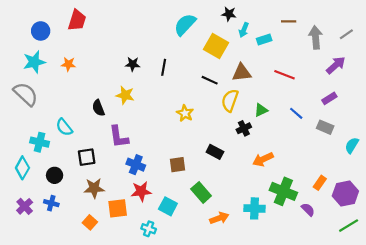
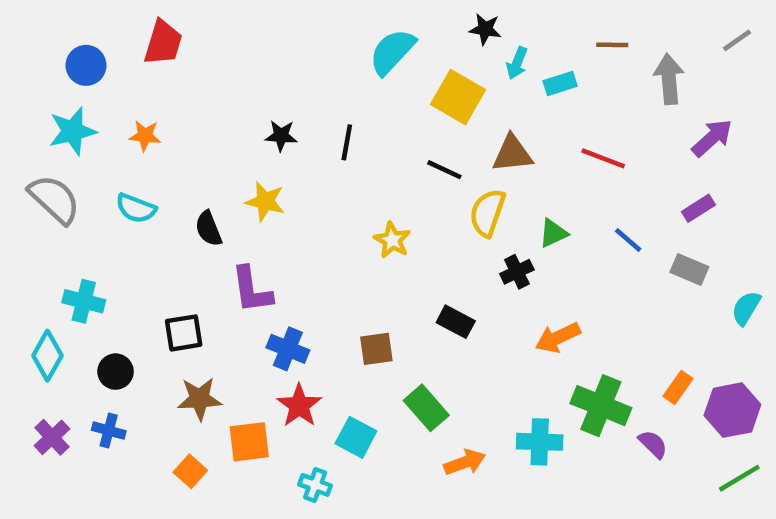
gray line: (346, 34) -> (737, 40), moved
cyan semicircle: (64, 127) -> (136, 208), moved, turned -30
red star: (141, 191) -> (299, 406), turned -30

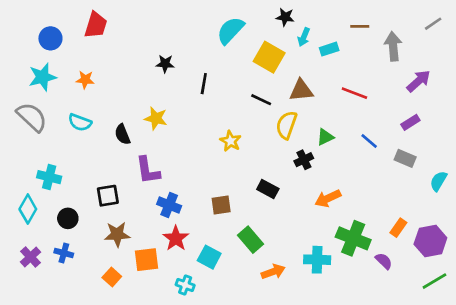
black star: (281, 136) -> (165, 64), moved

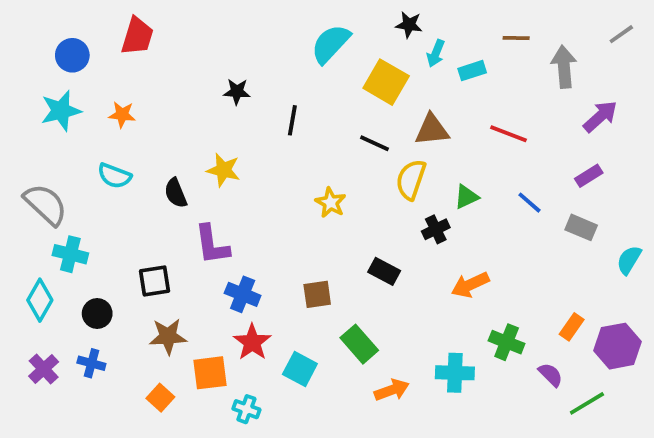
gray semicircle: (32, 117) -> (46, 204), moved
green cross: (353, 238) -> (507, 342), size x0.7
green line: (434, 281) -> (587, 403), moved
cyan cross: (185, 285) -> (246, 409), moved

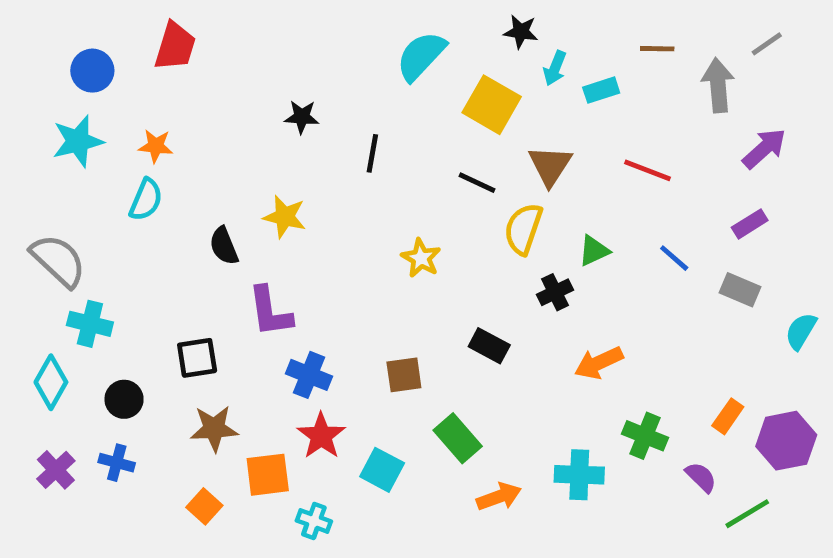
gray line: (621, 34) -> (767, 44), moved
brown triangle: (432, 130) -> (550, 166), turned -51
cyan semicircle: (114, 176) -> (146, 200), moved, turned -88

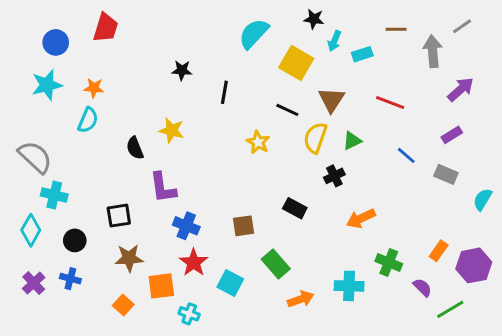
green triangle: (594, 251) -> (352, 141), moved
yellow star: (421, 258) -> (258, 142), moved

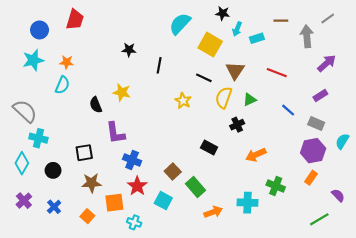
brown square: (243, 226) -> (173, 171), moved, turned -35
purple hexagon: (474, 265) -> (313, 151), moved
blue cross: (70, 279) -> (54, 207), moved, turned 32
purple semicircle: (422, 287) -> (338, 195), moved

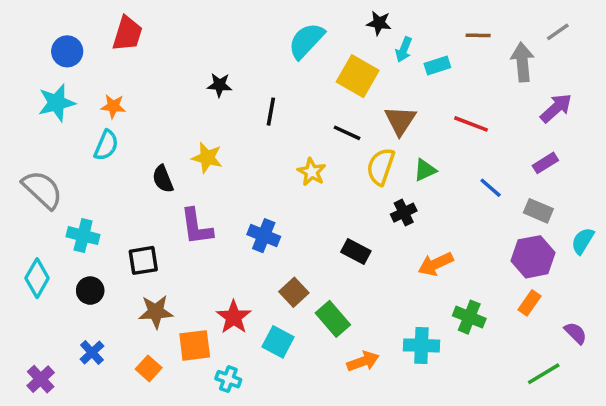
cyan cross: (38, 138) -> (83, 236), moved
blue cross: (132, 160) -> (264, 236), moved
purple cross: (24, 201) -> (41, 379), moved

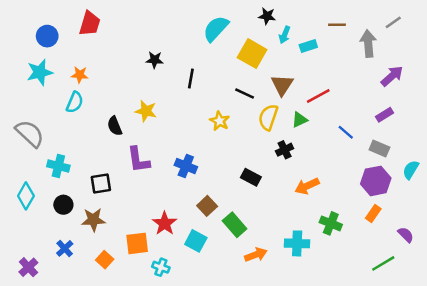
red line: (471, 124) -> (318, 96), moved, turned -50
brown star: (156, 312) -> (93, 220), moved

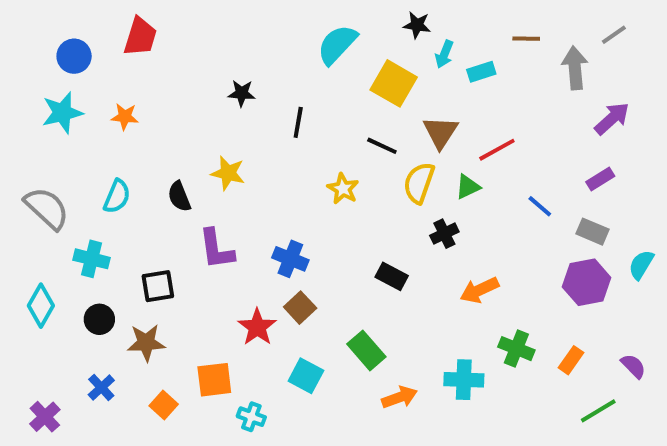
cyan semicircle: (75, 102) -> (117, 196), moved
brown square: (207, 206) -> (300, 308), moved
orange rectangle: (373, 213) -> (571, 360), moved
red star: (165, 223) -> (257, 327), moved

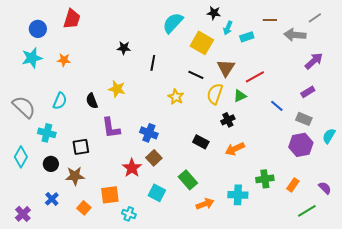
gray arrow: (575, 68) -> (295, 35), turned -80
orange arrow: (479, 290) -> (235, 149), moved
green cross: (516, 349) -> (265, 179), turned -30

